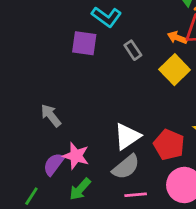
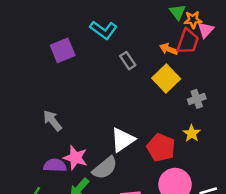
purple square: (84, 43) -> (63, 50), moved, turned -30
purple semicircle: (54, 164) -> (55, 165), turned 55
gray semicircle: (126, 167) -> (105, 168), moved

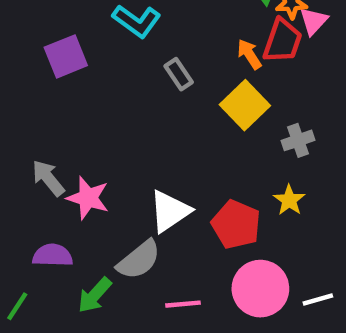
orange arrow: (169, 49) -> (249, 54), turned 36
pink star: (75, 158) -> (88, 198), moved

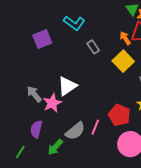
pink star: (88, 198) -> (52, 103), turned 30
white triangle: (170, 211) -> (67, 86), moved
purple semicircle: (53, 255) -> (36, 129), turned -78
pink line: (183, 304) -> (95, 127), moved, turned -63

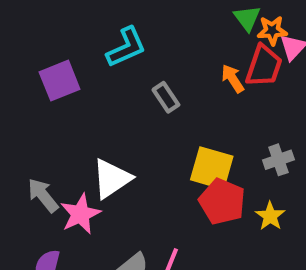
cyan L-shape: (74, 23) -> (126, 47), turned -60
yellow square: (123, 61) -> (212, 168), moved, turned -30
red pentagon: (119, 115) -> (222, 201), moved

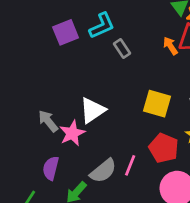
purple square: (60, 81) -> (66, 32), moved
gray rectangle: (166, 97) -> (122, 49), moved
red pentagon: (222, 201) -> (164, 148), moved

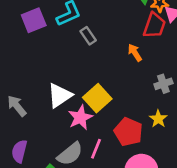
orange arrow: (170, 46) -> (135, 53), moved
yellow square: (157, 104) -> (97, 98), moved, turned 32
pink star: (72, 133) -> (80, 118), moved

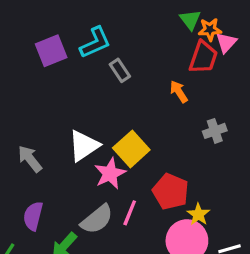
yellow star: (158, 119) -> (198, 214), moved

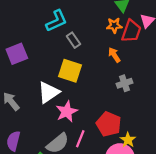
orange star: (210, 29) -> (114, 25), moved
purple square: (51, 51) -> (17, 54), moved
gray cross: (215, 131) -> (124, 83), moved
yellow square: (131, 149) -> (70, 71), moved, turned -30

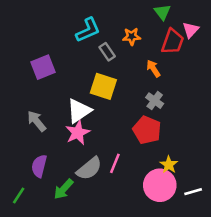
orange star: (114, 25) -> (132, 36), moved
gray cross: (124, 83) -> (155, 101), moved, turned -35
pink star: (67, 112) -> (78, 133), moved
red pentagon: (109, 124) -> (147, 130), moved

